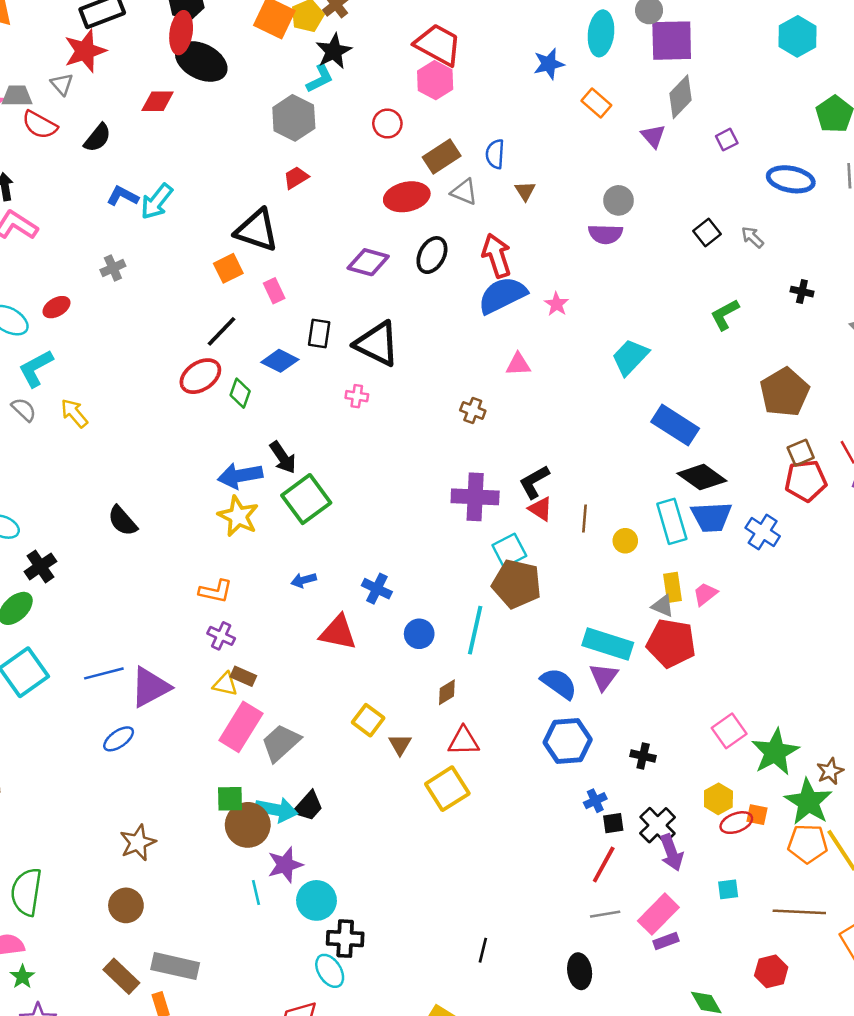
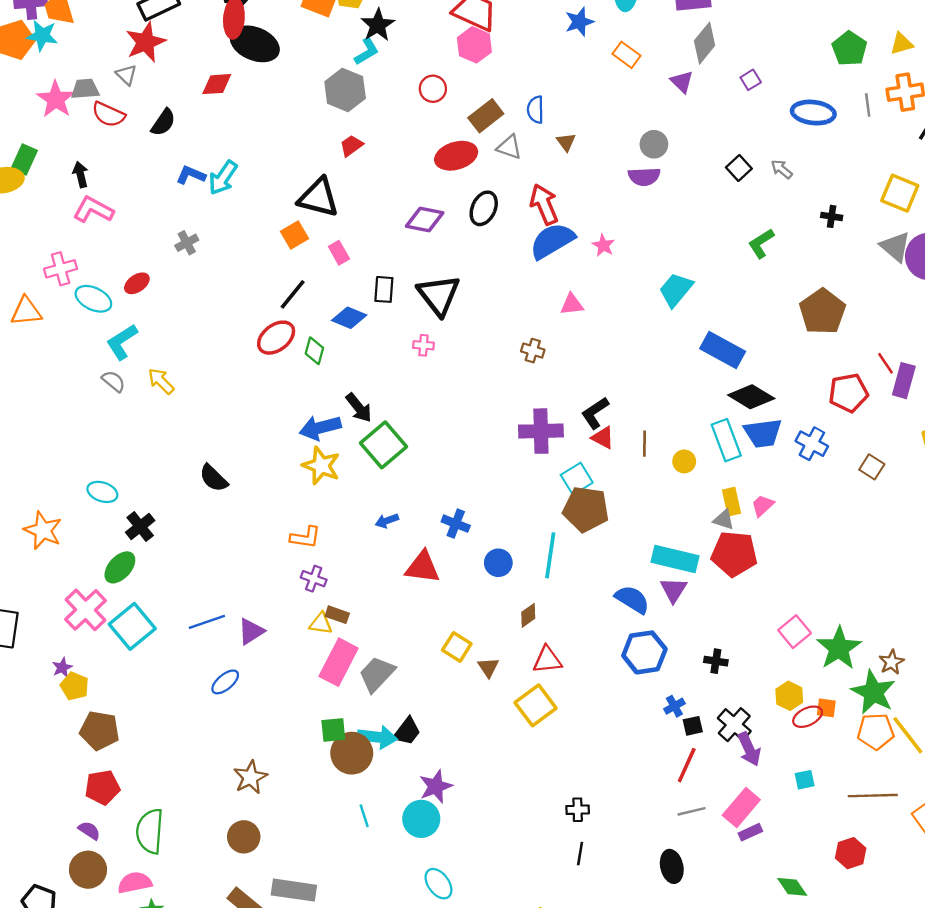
black triangle: (377, 344) -> (439, 295), turned 30
brown square: (801, 453) -> (872, 467), moved, turned -30
purple triangle: (150, 687) -> (251, 631), size x0.7
purple star: (285, 865) -> (436, 786), moved
black cross: (345, 939) -> (578, 810), moved, size x0.7

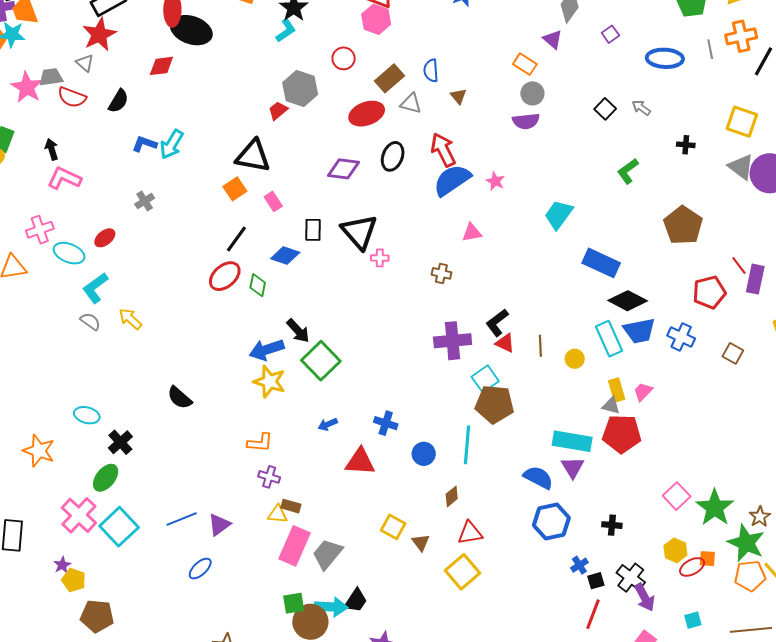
orange rectangle: (627, 55) -> (525, 64), moved
gray hexagon: (345, 90) -> (300, 89), moved
pink cross: (423, 345) -> (380, 258), moved

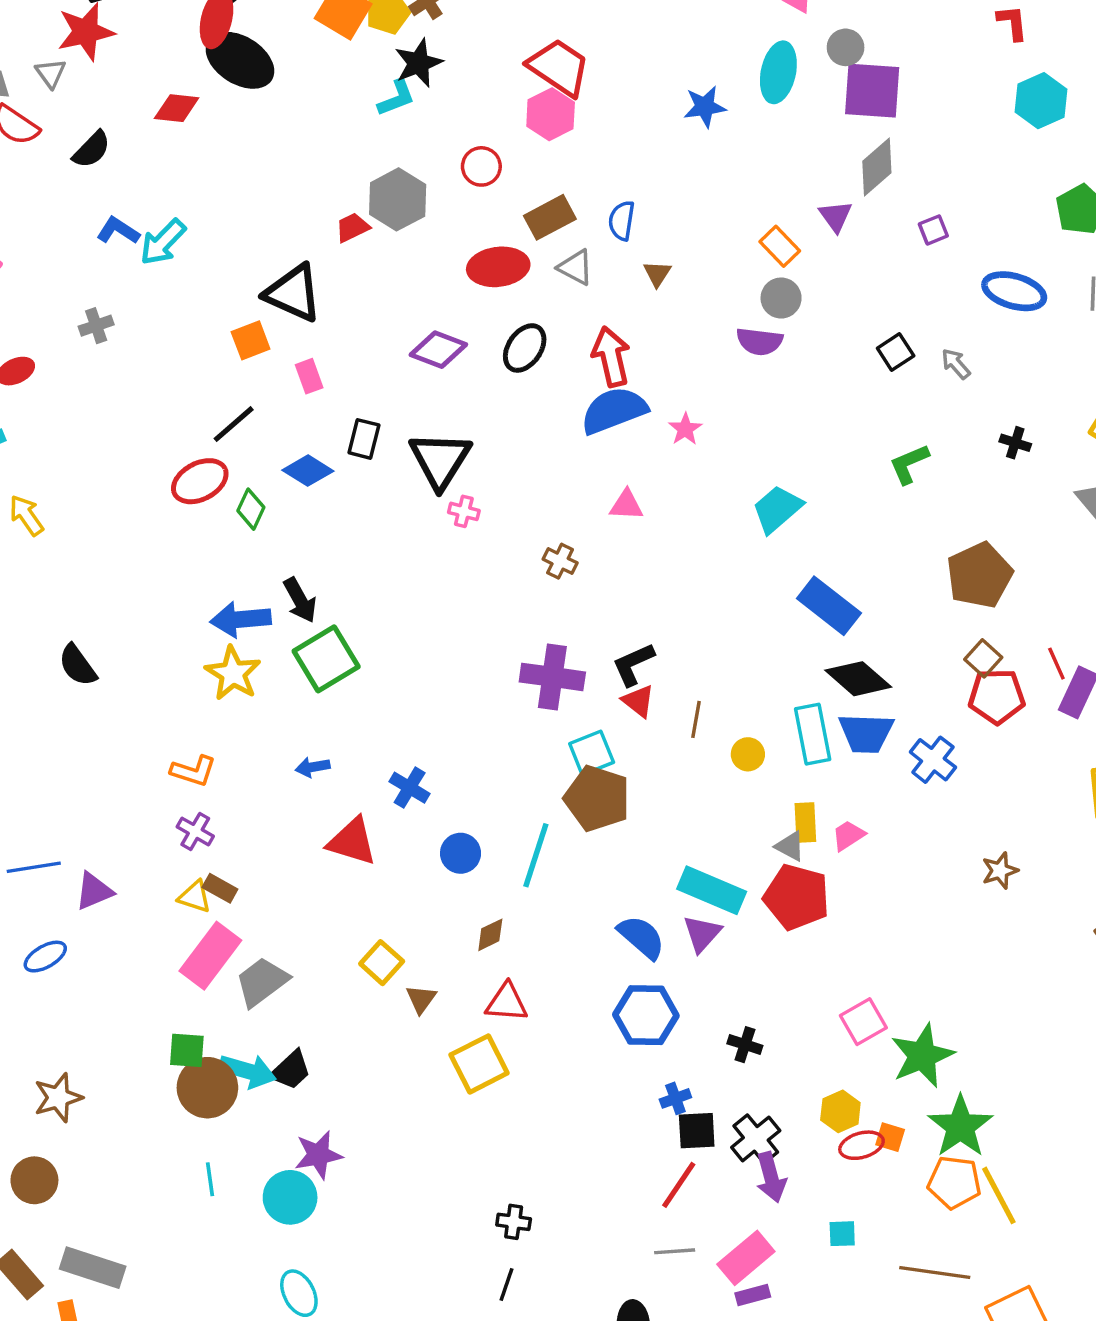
brown square: (733, 353) -> (983, 658), moved
brown star: (760, 517) -> (1000, 871), moved
black square: (596, 581) -> (697, 1131), size x1.4

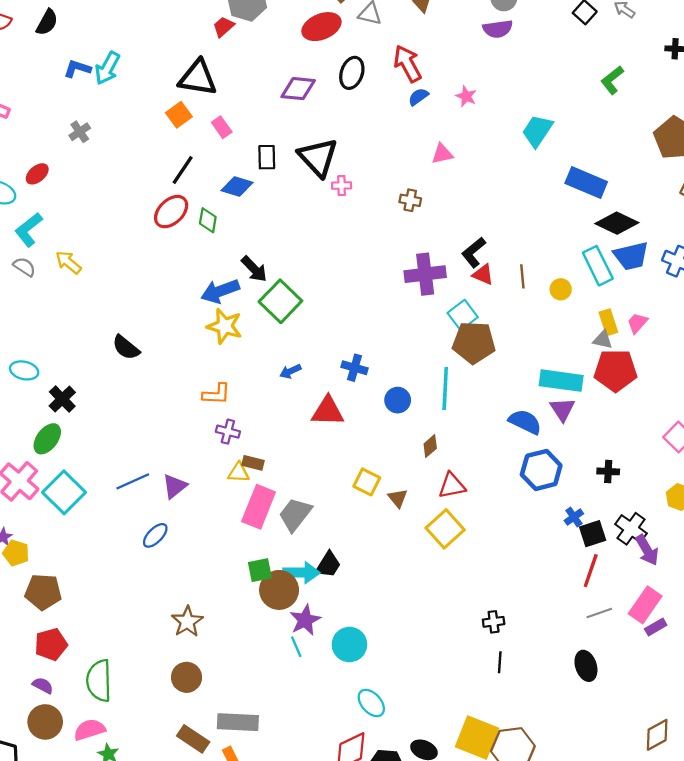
blue semicircle: (614, 410) -> (418, 97), size x0.5
purple star: (318, 1155) -> (305, 620), moved

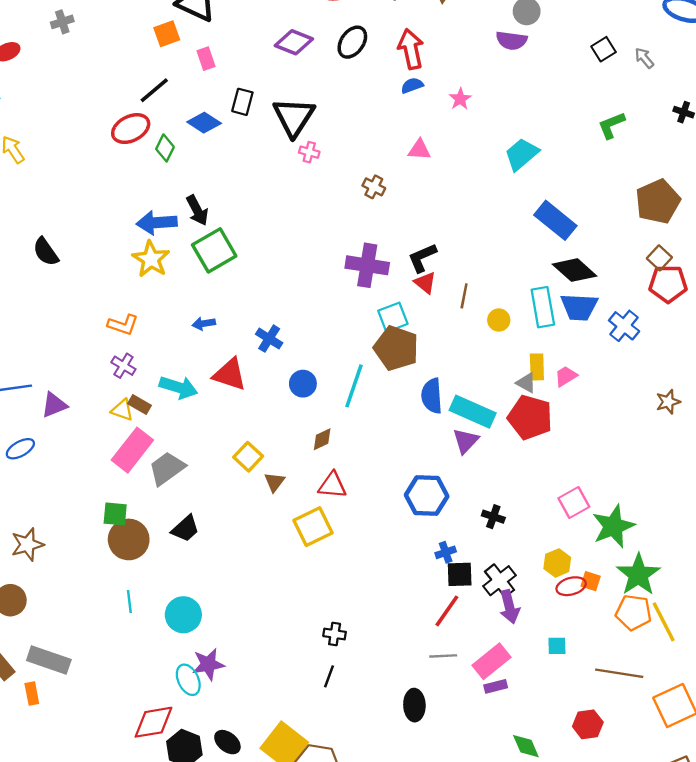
blue semicircle: (525, 422) -> (432, 396), moved, turned -136
cyan arrow: (301, 573) -> (178, 387), moved
purple star: (305, 620) -> (208, 664), moved

